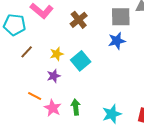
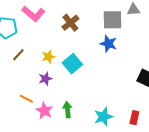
blue star: (117, 41) -> (108, 44), turned 30

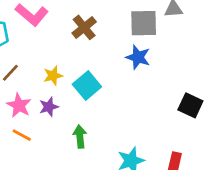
green arrow: (67, 110) -> (80, 137), moved
pink star: (44, 111) -> (19, 105), moved

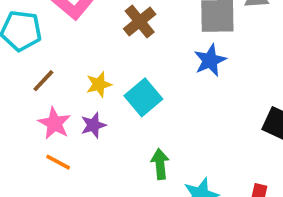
blue star: (138, 57) -> (210, 60), turned 30
green arrow: (80, 137) -> (160, 164), moved

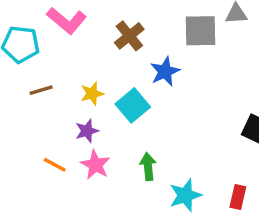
blue star: (210, 60) -> (165, 71), moved
brown line: (43, 81) -> (41, 90), turned 30
pink star: (54, 123) -> (95, 165), moved

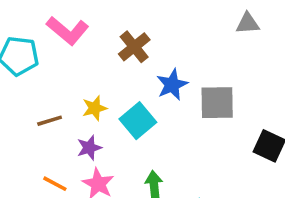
gray square: (201, 31) -> (217, 103), moved
brown line: (41, 90) -> (50, 121), moved

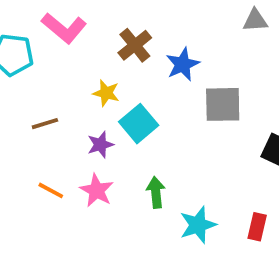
blue star: (172, 85) -> (183, 64), moved
yellow star: (95, 108) -> (106, 93), moved, turned 30
purple star: (89, 148) -> (100, 145), moved

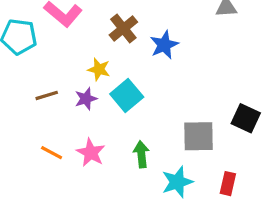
gray square: (223, 104) -> (198, 136), moved
purple star: (100, 145) -> (86, 99), moved

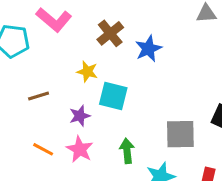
cyan square: (127, 95) -> (113, 96), turned -36
purple star: (86, 99) -> (80, 116), moved

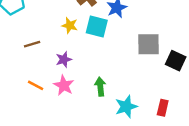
cyan square: (113, 96) -> (97, 27), moved
gray square: (180, 134) -> (149, 44), moved

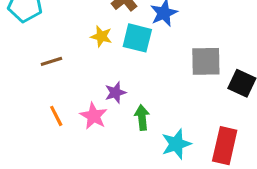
purple star: (64, 59) -> (115, 93), moved
orange line: (36, 85) -> (56, 116), turned 35
red rectangle: (163, 108) -> (225, 146), size x1.6

